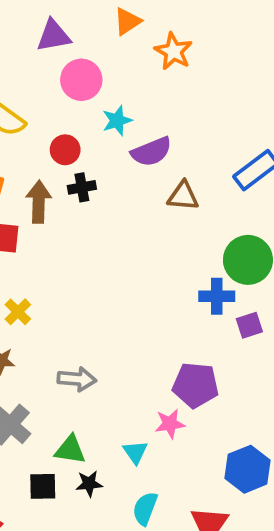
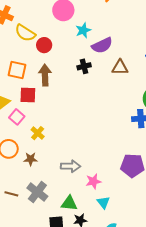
red circle: (65, 150) -> (44, 45), moved
black cross: (82, 187) -> (84, 66), moved
pink star: (170, 424) -> (93, 181), moved

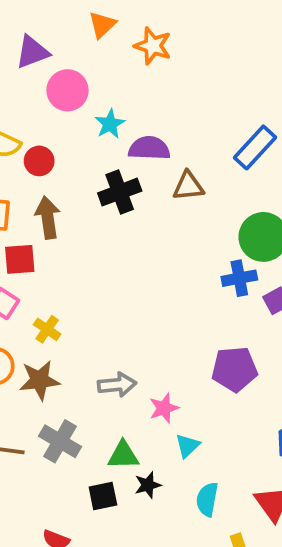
purple semicircle: (102, 45) -> (149, 148), turned -145
black cross: (84, 66) -> (120, 192), size x1.5
brown star: (31, 159) -> (39, 380), size x1.5
cyan triangle: (103, 202) -> (188, 446), turned 32

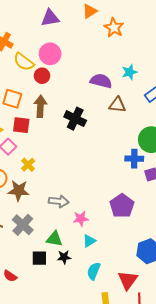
pink circle: (68, 90) -> (50, 54), moved
cyan star: (110, 124) -> (129, 72), moved
black cross: (120, 192) -> (75, 119), moved, turned 35
purple pentagon: (234, 369) -> (122, 206), turned 30

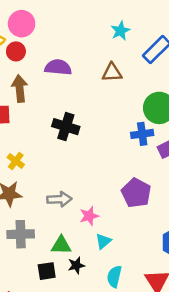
purple semicircle: (101, 81) -> (58, 67), moved
black cross: (75, 119) -> (66, 127), moved
gray cross: (23, 225) -> (21, 234), turned -35

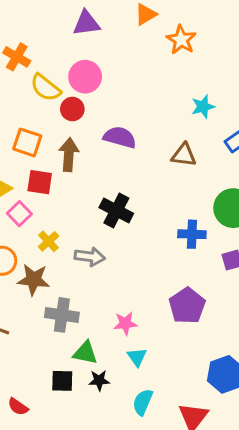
blue cross: (142, 134) -> (192, 234), moved
gray arrow: (59, 199) -> (90, 257), moved
gray cross: (21, 234) -> (62, 315), moved
cyan triangle: (103, 241) -> (137, 357), turned -35

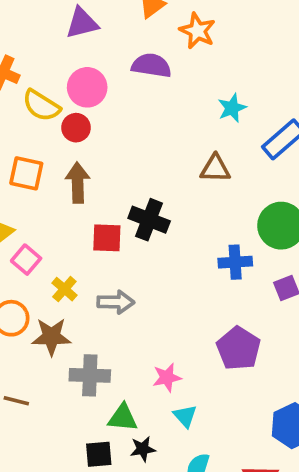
purple semicircle: (120, 137) -> (151, 66), moved
red square: (40, 182) -> (107, 238), moved
black cross: (116, 211) -> (149, 220), moved

